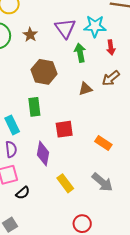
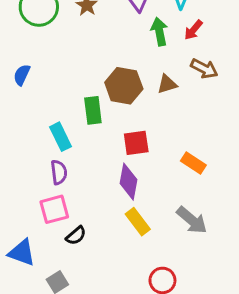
red arrow: (111, 47) -> (193, 30), moved, turned 48
brown hexagon: (44, 72) -> (124, 86), moved
brown arrow: (111, 78) -> (204, 69), turned -114
purple diamond: (43, 154) -> (128, 182), moved

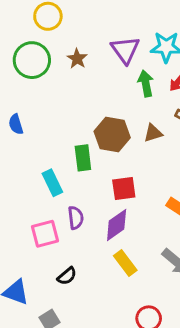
blue semicircle: (22, 75) -> (16, 124), turned -42
purple semicircle: (59, 172) -> (76, 218), moved
purple diamond: (128, 182) -> (117, 225), turned 44
pink square: (54, 209) -> (45, 234), moved

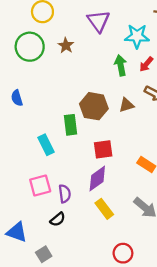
purple triangle: (125, 50) -> (98, 21), moved
purple semicircle: (76, 218) -> (65, 194), moved

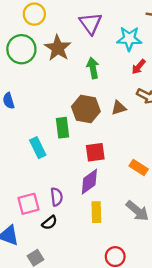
brown star: (66, 46) -> (58, 48), size x1.6
green arrow: (121, 65) -> (93, 68), moved
pink square: (40, 186) -> (28, 204), moved
yellow rectangle: (104, 209) -> (96, 212), turned 36

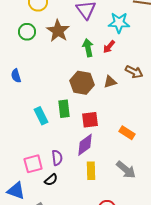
green circle: (21, 49) -> (27, 32), size x0.7
red arrow: (139, 67) -> (109, 47), moved
green rectangle: (62, 128) -> (64, 109), moved

